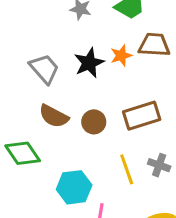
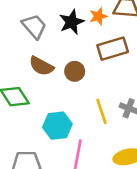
brown rectangle: (142, 116) -> (113, 49), moved

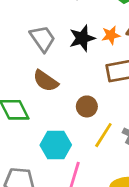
brown circle: (75, 71) -> (87, 106), moved
yellow line: (102, 111) -> (103, 135), turned 45

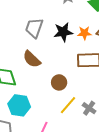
gray trapezoid: (43, 39) -> (34, 28), turned -135
cyan hexagon: (56, 145) -> (19, 105), moved

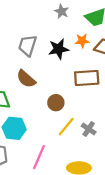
orange star: (84, 33) -> (82, 41), moved

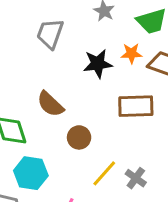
gray trapezoid: (28, 46) -> (50, 34), moved
brown circle: (56, 103) -> (79, 137), moved

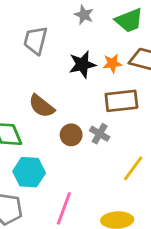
orange star: (131, 53) -> (112, 63), moved
yellow line: (104, 173) -> (133, 168), moved
gray cross: (136, 178) -> (100, 134), moved

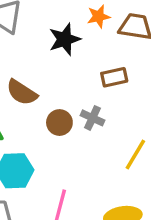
orange star: (112, 63) -> (99, 16), moved
brown rectangle: (121, 101) -> (114, 77), size x0.7

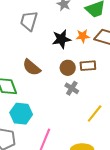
orange star: (99, 16) -> (83, 36), moved
brown circle: (59, 123) -> (68, 68), moved

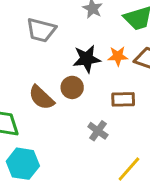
gray trapezoid: (29, 21) -> (41, 30), turned -95
brown circle: (68, 68) -> (72, 87), moved

